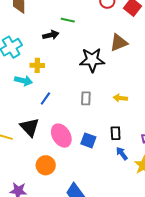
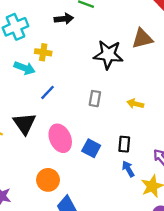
orange circle: (46, 165) -> (48, 180), moved

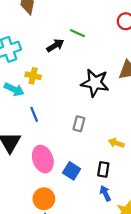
black arrow: (64, 19) -> (55, 45), turned -30
blue line: (47, 92) -> (34, 114), turned -70
yellow arrow: (135, 104) -> (116, 143), moved
orange circle: (48, 180) -> (44, 199), moved

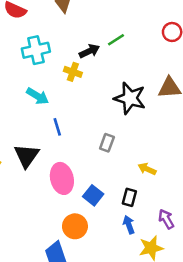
green line: (77, 33) -> (116, 40), turned -63
yellow cross: (33, 76) -> (73, 72), moved
orange circle: (44, 199) -> (75, 226), moved

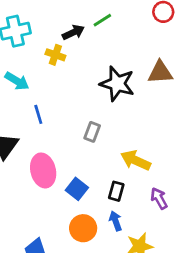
yellow arrow: (147, 169) -> (136, 160), size x1.5
purple arrow: (166, 219) -> (159, 198), moved
orange circle: (75, 226) -> (83, 228), moved

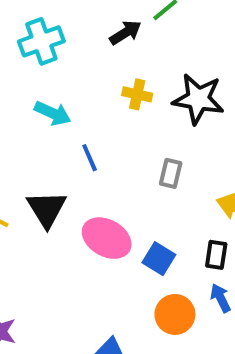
yellow cross: (55, 55) -> (137, 94), moved
pink ellipse: (43, 170) -> (107, 238), turned -40

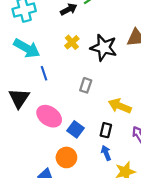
yellow cross: (137, 94) -> (72, 42), turned 32
cyan arrow: (53, 113) -> (27, 48), size x1.4
orange circle: (175, 314) -> (66, 157), moved

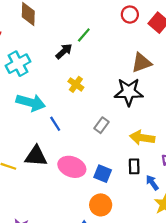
black star: (104, 48) -> (129, 92), moved
gray rectangle: (86, 85) -> (102, 125), turned 32
black triangle: (19, 98) -> (36, 156), turned -45
blue arrow: (106, 153) -> (152, 183), moved

